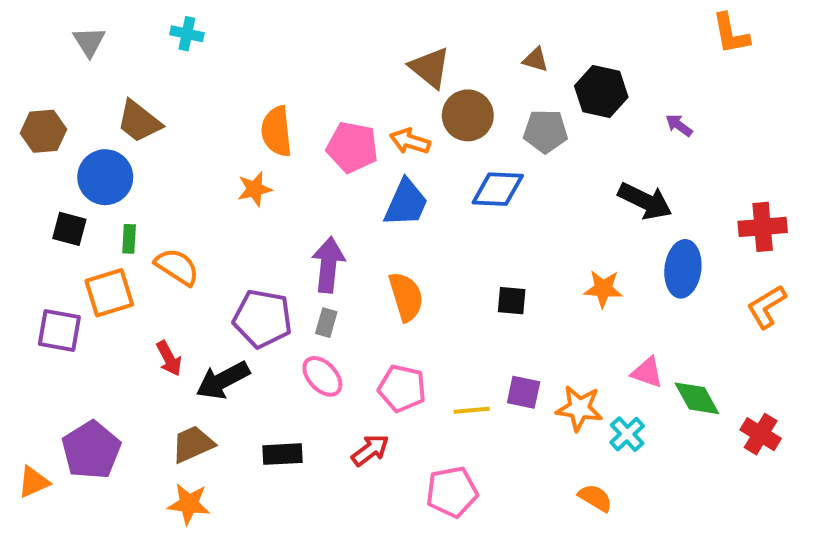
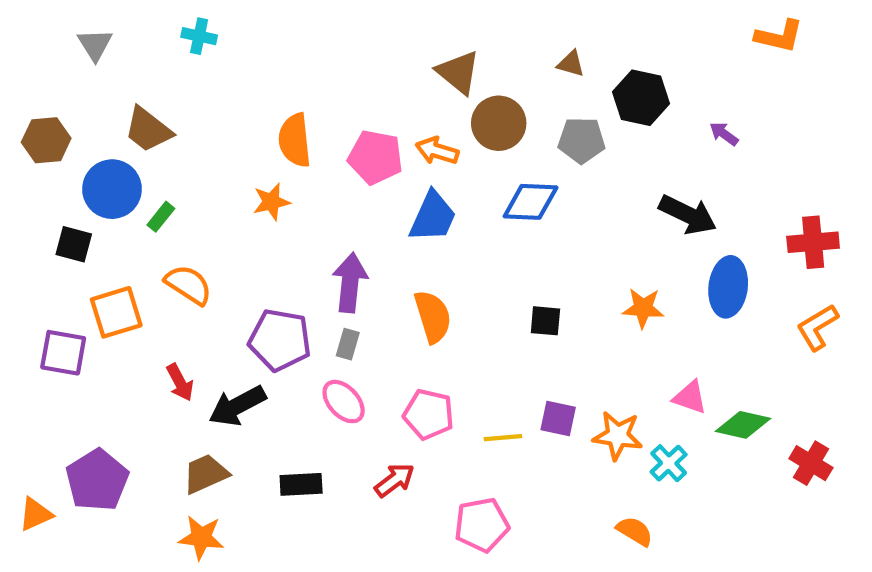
orange L-shape: (731, 34) -> (779, 36), turned -66
green rectangle: (129, 239) -> (161, 217), moved, turned 36
green diamond: (697, 398) -> (743, 425), turned -48

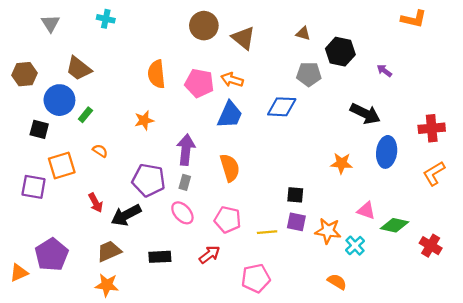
brown circle: (499, 123) -> (204, 26), moved
orange star: (271, 202) -> (144, 120), moved
orange semicircle: (188, 285) -> (100, 151), size x0.6
black square: (545, 321) -> (295, 195), moved

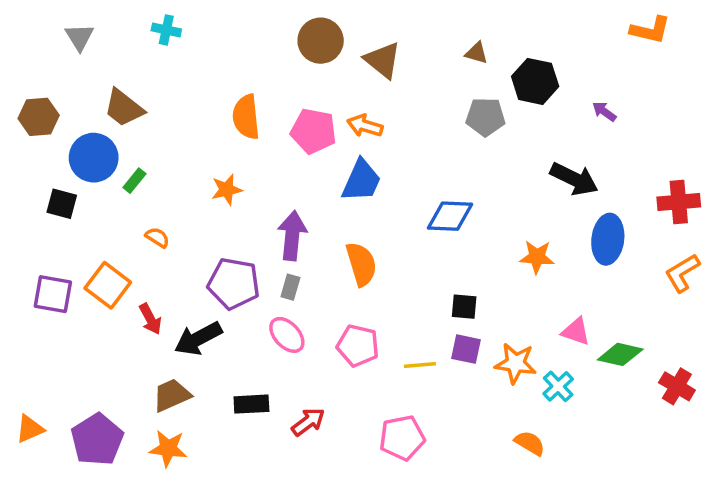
blue diamond: (282, 107) -> (450, 216), moved
orange square: (62, 165) -> (108, 285), moved, turned -36
purple pentagon: (52, 255) -> (97, 440), moved
red arrow: (210, 255) -> (308, 422), moved

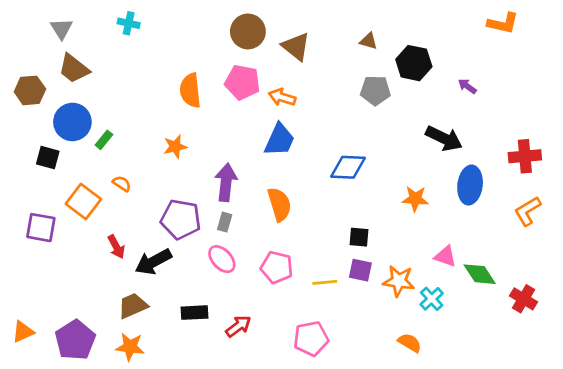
brown trapezoid: (124, 108) -> (74, 68), moved
pink pentagon: (313, 131) -> (242, 82), moved
orange square: (108, 285) -> (83, 201), moved
green diamond: (620, 354) -> (480, 274), turned 44

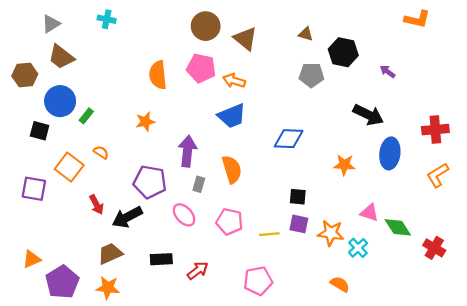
gray triangle: (61, 29) -> (51, 24), turned 30
blue trapezoid: (279, 140) -> (232, 116), turned 44
gray rectangle: (225, 222) -> (199, 184), moved
orange triangle: (23, 332) -> (32, 259), moved

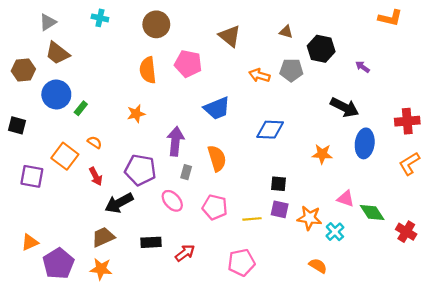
brown circle: (206, 26) -> (156, 24), moved
orange arrow: (234, 81) -> (259, 75), moved
black square: (40, 131) -> (17, 125), moved
red arrow: (96, 205) -> (96, 176), moved

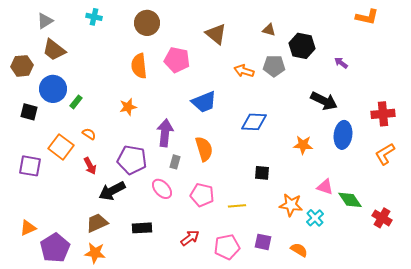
black square: (17, 125) -> (29, 112), moved
purple square: (280, 209) -> (263, 242), moved
red arrow: (185, 253) -> (190, 238), moved

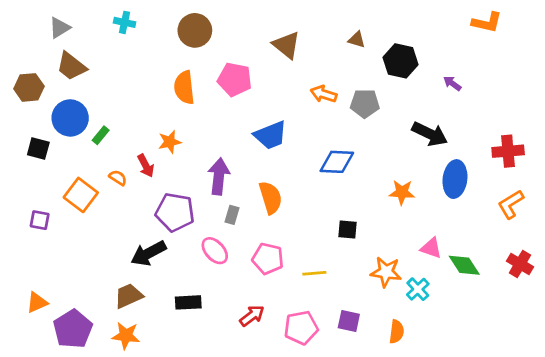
gray pentagon: (274, 66) -> (365, 103), moved
purple square: (30, 166) -> (40, 220), size x0.7
red arrow: (90, 166) -> (146, 166), moved
red cross: (382, 218) -> (520, 264), moved
orange semicircle: (299, 250) -> (397, 332), turned 66

